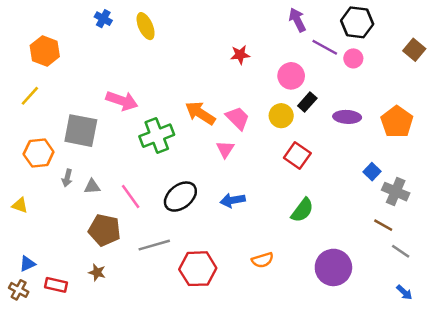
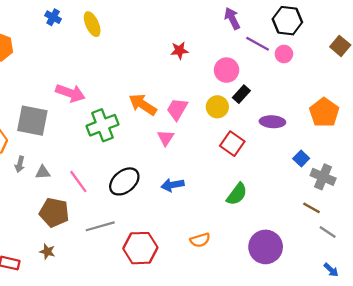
purple ellipse: (347, 117) -> (272, 122), moved
pink trapezoid: (238, 118) -> (177, 109), turned -105

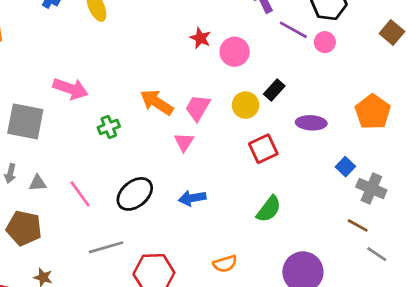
red star: (179, 51) -> (200, 38), turned 30
pink circle: (227, 70) -> (235, 52), moved
green cross: (102, 125) -> (109, 127), size x0.6
red square: (232, 144) -> (263, 149), turned 30
brown pentagon: (54, 212) -> (24, 228), moved

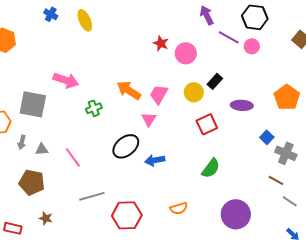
black ellipse: (135, 194) -> (126, 146), moved

